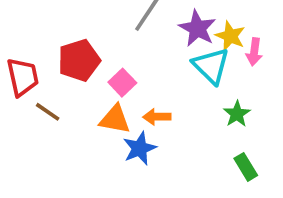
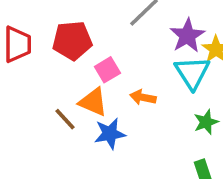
brown line: (48, 112) -> (65, 119), moved
orange arrow: (157, 117) -> (143, 97), moved

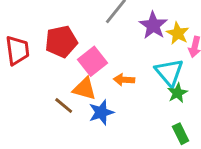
pink square: (107, 70) -> (93, 61), size x1.4
cyan triangle: (192, 73) -> (169, 72), moved

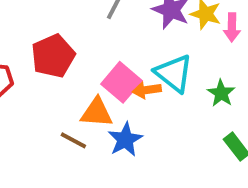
pink square: (93, 61) -> (121, 82), moved
cyan triangle: (169, 72) -> (174, 73), moved

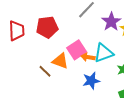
cyan triangle: (174, 73) -> (104, 53), turned 45
blue star: (125, 140) -> (91, 81), moved

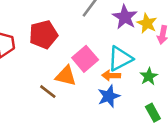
orange arrow: (88, 57) -> (111, 75), moved

